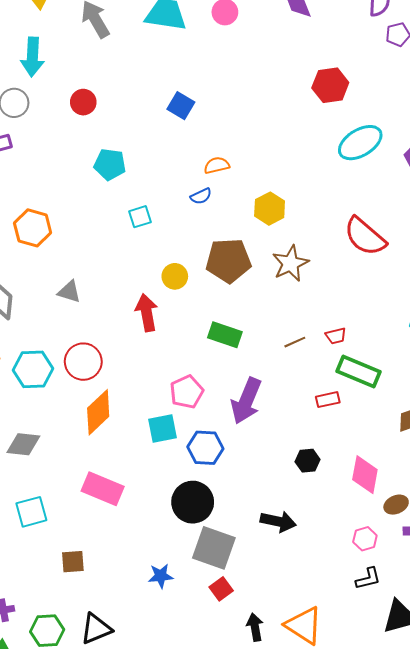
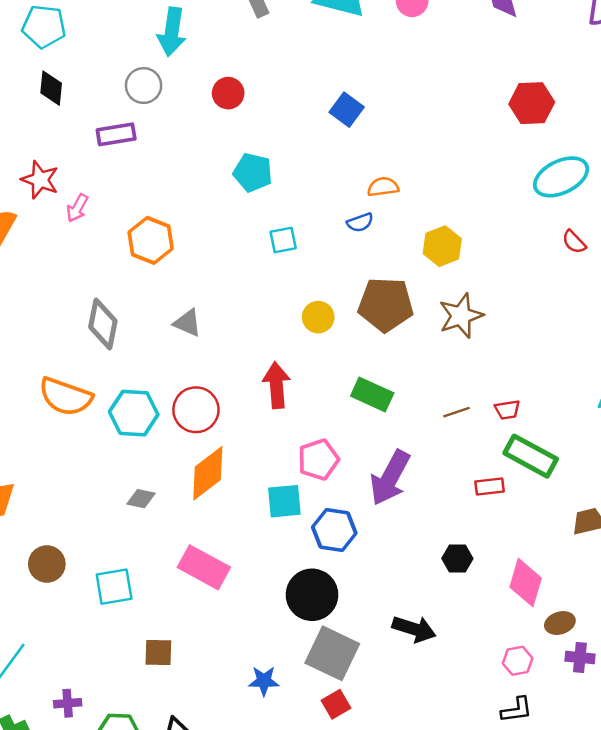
red semicircle: (365, 236) -> (574, 242), moved, size x0.5
red arrow: (147, 313) -> (276, 385), moved
gray diamond: (23, 444) -> (141, 499), moved, size x0.7

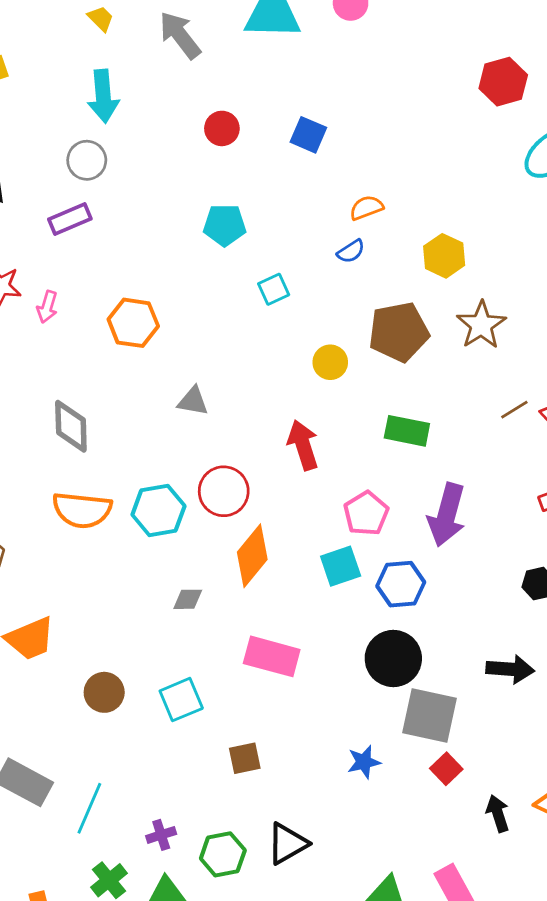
red circle: (228, 93) -> (222, 128), moved
gray diamond: (103, 324) -> (71, 426), moved
brown line: (457, 412) -> (514, 410), moved

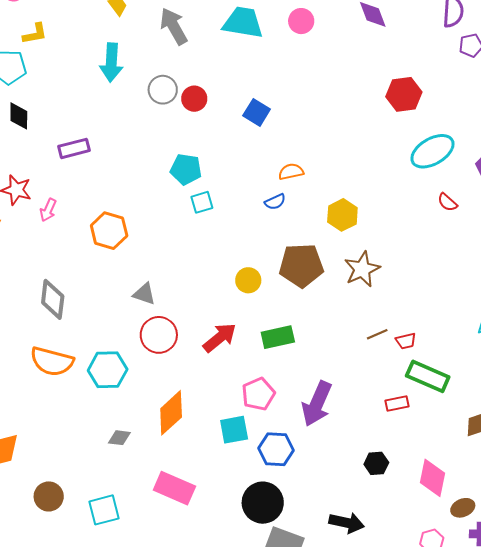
gray circle: (87, 160) -> (163, 90), moved
cyan square: (274, 289) -> (202, 202), moved
green rectangle: (407, 431) -> (278, 337), moved, turned -32
red arrow: (303, 445) -> (220, 338), turned 60
red circle: (224, 491) -> (159, 335), moved

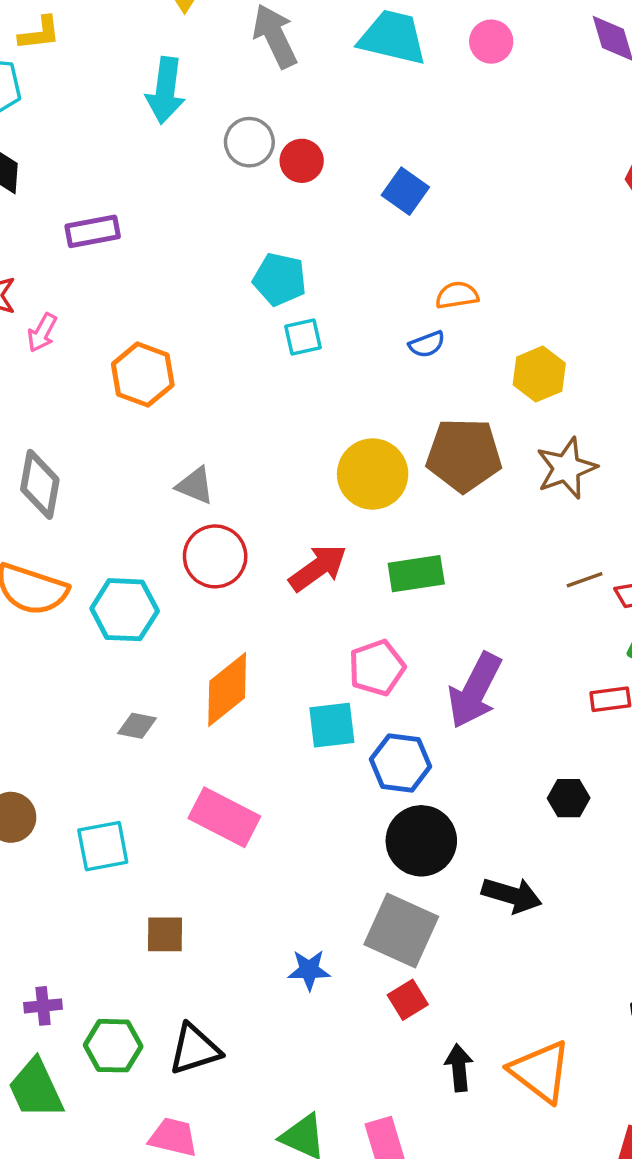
yellow circle: (248, 280) -> (373, 474), size x1.6
black circle: (263, 503) -> (421, 841), moved

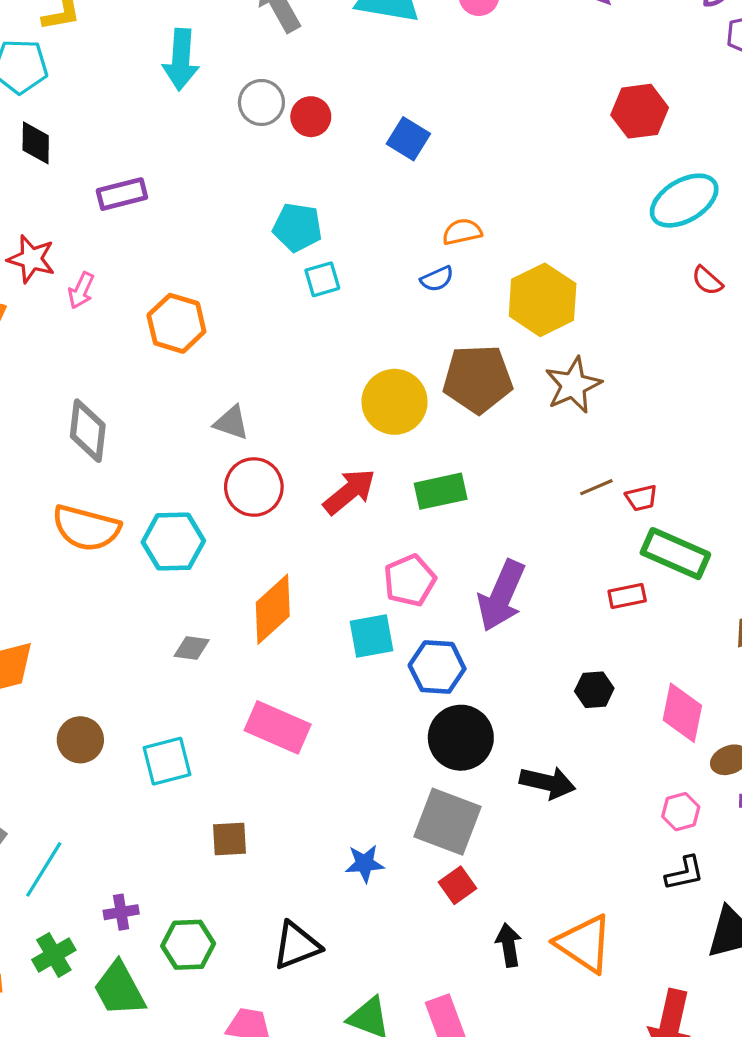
yellow hexagon: (539, 374) -> (543, 300), size x1.4
black triangle: (195, 1049) -> (296, 945), moved

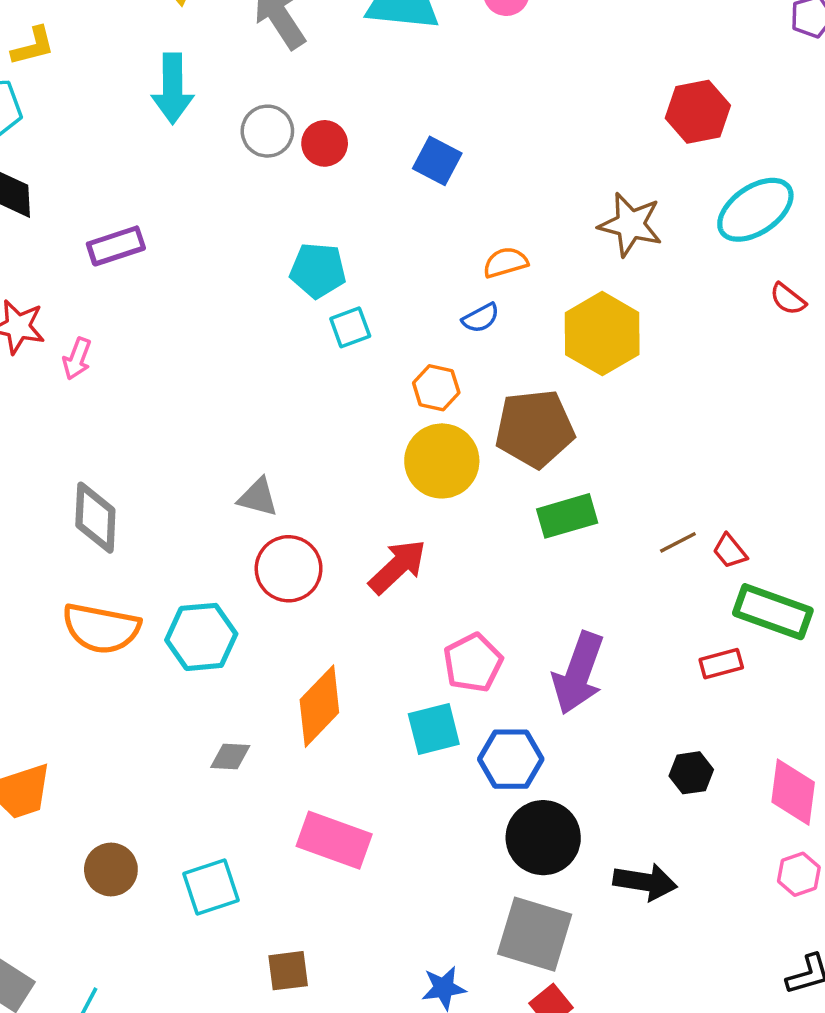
orange hexagon: (176, 323) -> (436, 388), moved, size x0.7
brown star: (573, 385) -> (630, 225), moved, turned -30
green rectangle: (441, 491) -> (567, 516), moved
red trapezoid: (641, 498) -> (730, 551), turned 68
pink hexagon: (681, 812) -> (799, 874), moved

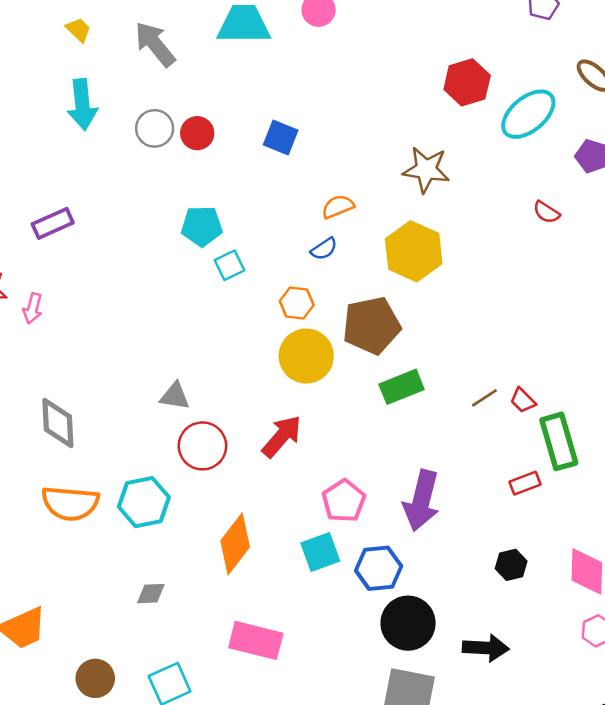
cyan ellipse: (755, 210) -> (528, 114), moved
green rectangle: (773, 612) -> (559, 441), turned 60
gray diamond: (230, 757) -> (151, 594), moved

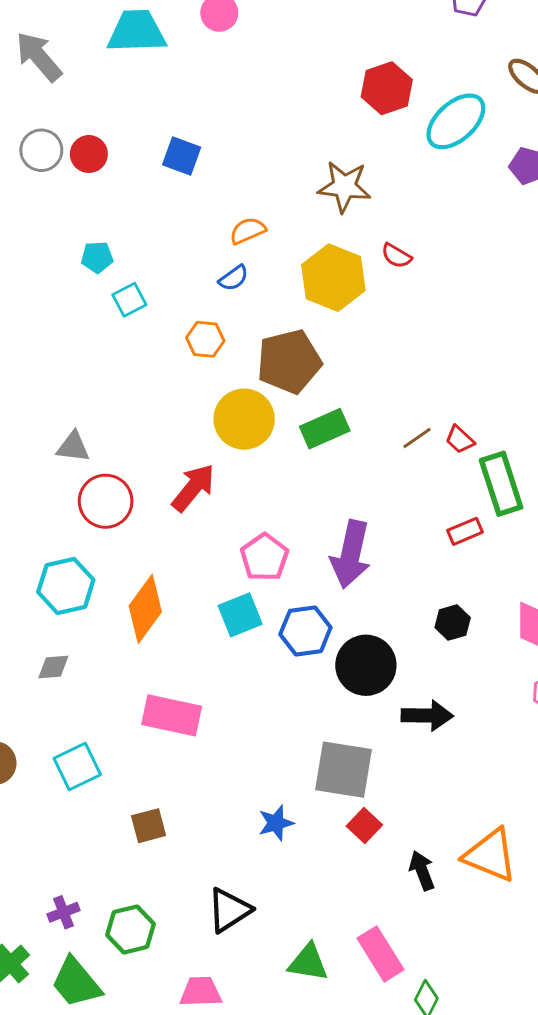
red semicircle: (547, 212) -> (396, 256), moved
cyan pentagon: (202, 226) -> (97, 257), size x0.7
yellow circle: (306, 356) -> (244, 419), moved
cyan hexagon: (144, 502) -> (66, 586), moved
black circle: (408, 623) -> (366, 665), moved

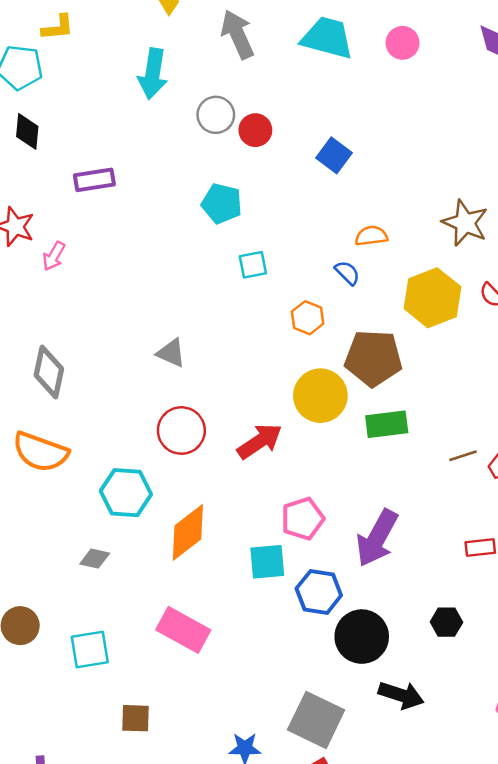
cyan pentagon: (97, 257) -> (222, 204), moved, size x1.4
blue semicircle: (234, 278) -> (347, 273), turned -116
gray triangle: (73, 447) -> (171, 353), moved

